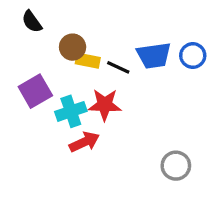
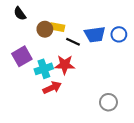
yellow rectangle: (88, 61) -> (57, 27), moved

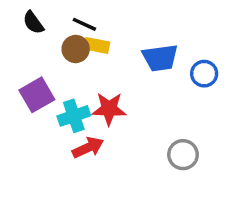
blue circle: (119, 34) -> (204, 74), moved
black line: (73, 42) -> (84, 24), moved
gray circle: (108, 102) -> (183, 155), moved

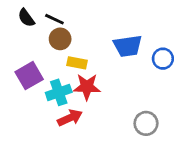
black line: (84, 24) -> (54, 19), moved
yellow rectangle: (97, 45) -> (77, 63), moved

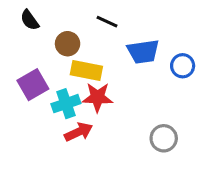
black line: (54, 19) -> (107, 22), moved
yellow rectangle: (77, 63) -> (86, 70), size x1.4

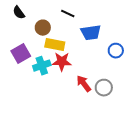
blue circle: (183, 66) -> (116, 51), moved
red arrow: (79, 132) -> (84, 84), moved, turned -102

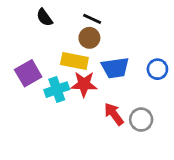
black semicircle: (19, 13) -> (44, 17), moved
brown circle: (43, 28) -> (89, 38), moved
blue trapezoid: (91, 33) -> (115, 68), moved

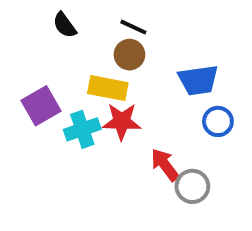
blue trapezoid: (115, 68) -> (198, 80), moved
blue circle: (157, 69) -> (218, 121), moved
gray circle: (141, 120) -> (192, 186), moved

